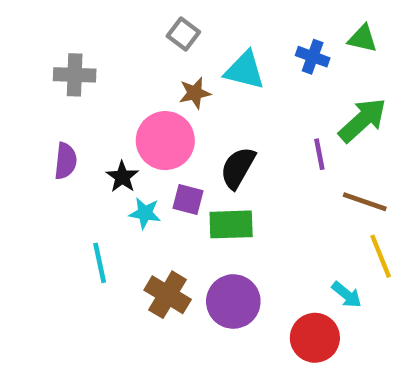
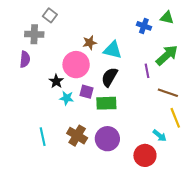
gray square: (183, 34) -> (50, 15), moved
cyan triangle: (245, 70) -> (113, 50), moved
purple semicircle: (66, 161) -> (25, 59), moved
cyan line: (100, 263) -> (43, 137), moved

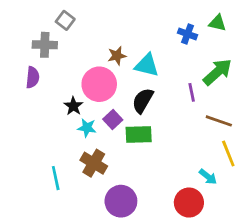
purple square: (86, 92) -> (113, 120), turned 32
brown cross: (77, 136) -> (94, 163), moved
purple circle: (107, 139) -> (121, 201), moved

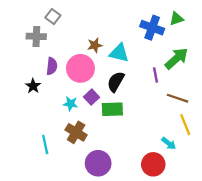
green triangle: (217, 23) -> (176, 19), turned -32
blue cross: (188, 34) -> (152, 28), size x1.5
purple semicircle: (33, 77) -> (52, 66), moved
black star: (73, 106) -> (33, 86), moved

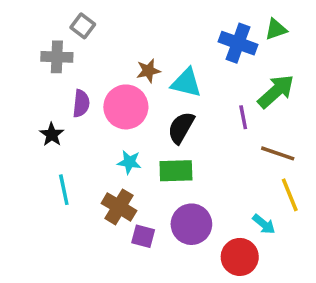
purple square: (91, 97) -> (143, 236), moved, turned -32
cyan star: (71, 104) -> (129, 162), moved
cyan line: (45, 144) -> (64, 190), moved
purple circle: (98, 163) -> (191, 224), moved

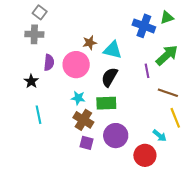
gray square: (83, 26) -> (40, 12), moved
brown cross: (119, 207) -> (83, 120), moved

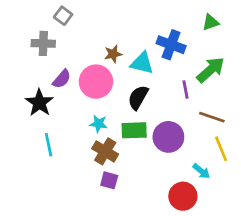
gray square: (40, 12) -> (63, 16), moved
blue cross: (144, 26) -> (171, 45), moved
purple semicircle: (49, 62) -> (62, 79), turned 35
black star: (31, 81) -> (39, 103), size x1.5
purple circle: (116, 136) -> (168, 137), moved

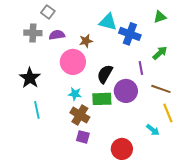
cyan triangle: (142, 63) -> (108, 22), moved
green arrow: (211, 70) -> (160, 53), size x0.7
purple semicircle: (62, 79) -> (57, 35), moved, turned -140
purple circle: (168, 137) -> (126, 91), moved
red circle: (183, 196) -> (122, 149), moved

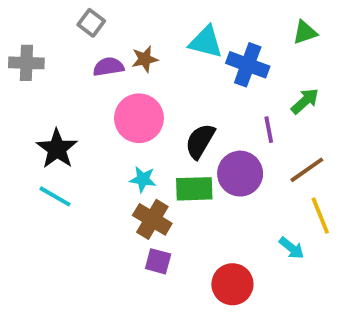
gray cross: (33, 33) -> (26, 63), moved
brown star: (86, 41) -> (145, 59), moved
brown line: (161, 89) -> (307, 170), turned -54
cyan line: (37, 110) -> (55, 196), moved, turned -48

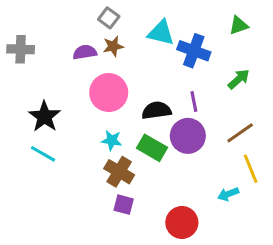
gray square: (91, 23) -> (109, 18), moved
purple line: (269, 130) -> (194, 102), moved
black semicircle: (200, 141) -> (156, 110), turned 52
green rectangle: (194, 189) -> (152, 148), turned 32
cyan arrow: (292, 248) -> (228, 194), turned 120

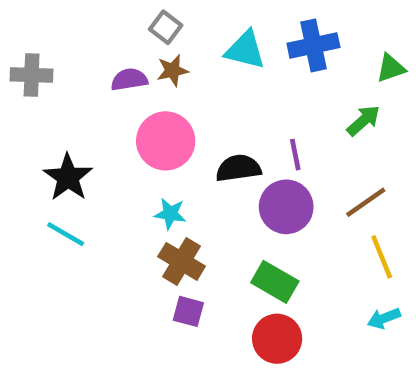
green triangle: (239, 25) -> (391, 68), moved
blue cross: (194, 51) -> (313, 45), moved, turned -32
green rectangle: (152, 148) -> (275, 282), moved
cyan arrow: (228, 194) -> (384, 318), moved

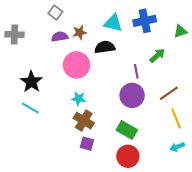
gray square: (166, 27) -> (55, 12), moved
green arrow: (363, 120) -> (157, 56), moved
black semicircle: (238, 168) -> (105, 47), moved

